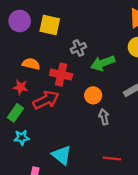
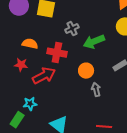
green rectangle: (15, 113) -> (17, 120), moved
cyan star: (22, 138) -> (30, 104), moved

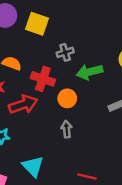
orange circle: (86, 71) -> (67, 98), moved
gray arrow: (96, 90) -> (67, 129), moved

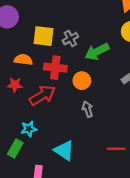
yellow square: (37, 24) -> (44, 36), moved

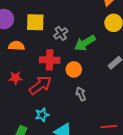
yellow square: (44, 36) -> (35, 22), moved
orange semicircle: (23, 60) -> (16, 46), moved
cyan star: (29, 129) -> (42, 115), moved

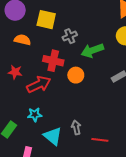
gray arrow: (81, 94) -> (76, 128), moved

